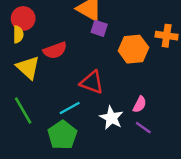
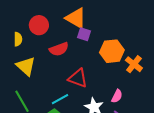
red circle: (23, 18) -> (39, 25), moved
orange cross: (167, 36) -> (134, 64), moved, turned 30
red semicircle: (55, 50) -> (59, 49), moved

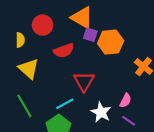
orange hexagon: (112, 51) -> (111, 42), moved
red triangle: (78, 78) -> (84, 81), turned 40

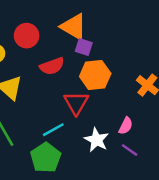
orange hexagon: (111, 42) -> (95, 75), moved

